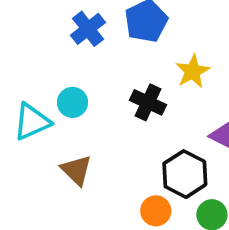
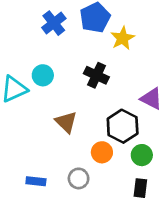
yellow star: (193, 71) -> (123, 38), moved
brown triangle: (76, 170) -> (66, 122), moved

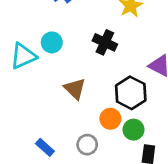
green circle: (142, 155) -> (134, 130), moved
blue rectangle: (36, 181) -> (45, 147), turned 36

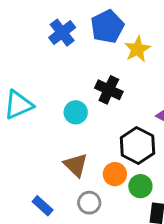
cyan circle: (52, 42) -> (76, 112), moved
brown triangle: (75, 89) -> (76, 165), moved

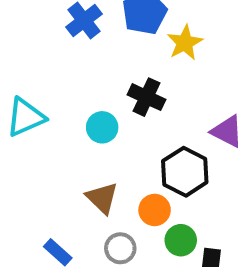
green circle: (140, 186) -> (181, 240), moved

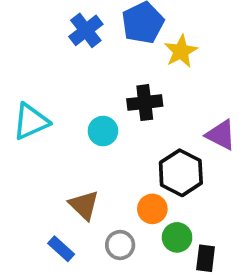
black cross: (146, 97) -> (145, 103), turned -32
brown triangle: (102, 198) -> (84, 205), moved

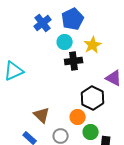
yellow star: (181, 51) -> (93, 45), moved
cyan circle: (103, 131) -> (65, 42), moved

